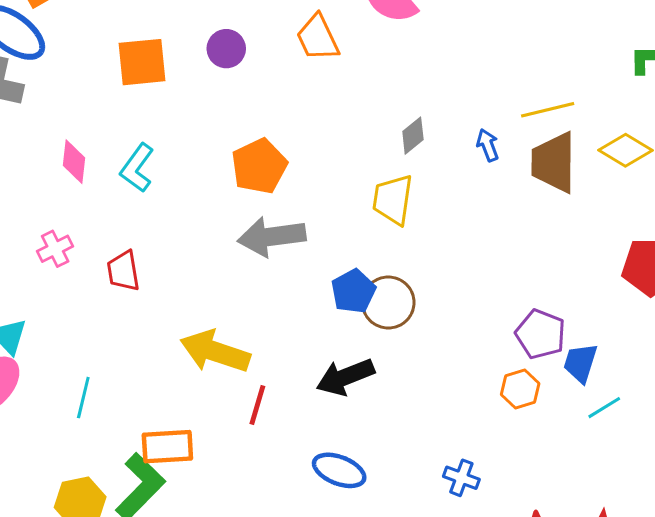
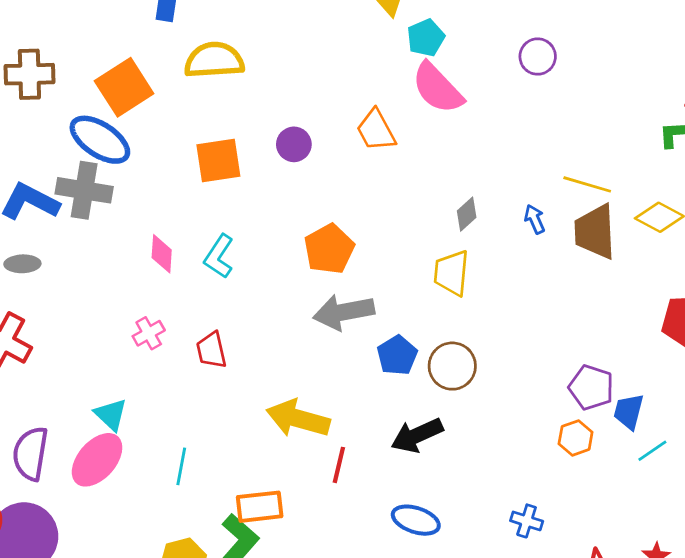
yellow line: (548, 110) -> (587, 184), turned 33
blue pentagon: (353, 291) -> (397, 355), moved

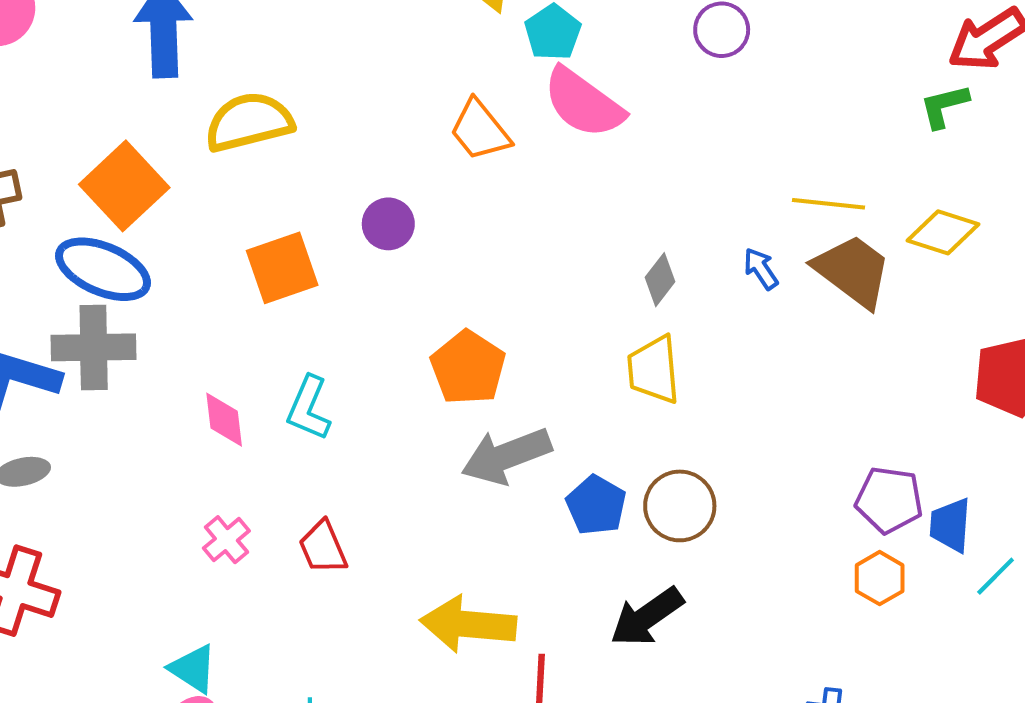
orange trapezoid: (376, 130) -> (480, 130), moved
brown trapezoid: (595, 232) -> (853, 271), turned 140

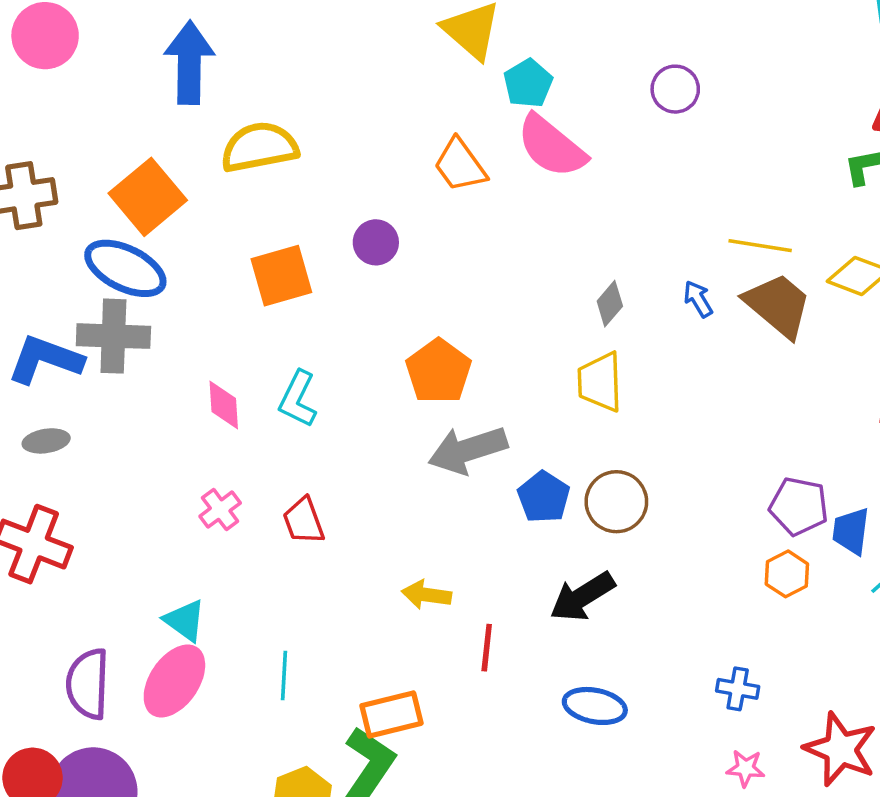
yellow arrow: (468, 624) -> (426, 595), size x0.6

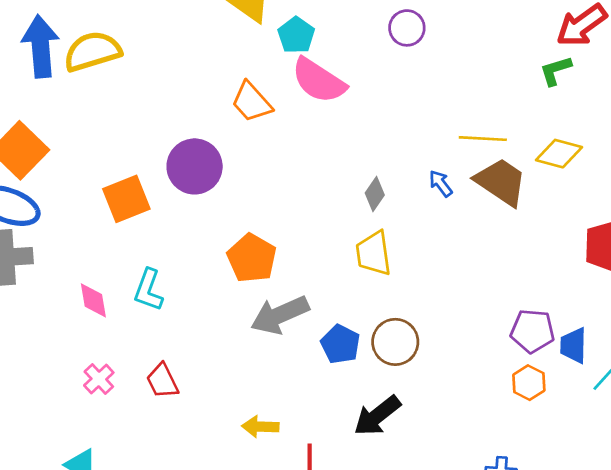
yellow semicircle: (259, 147) -> (92, 51), moved
purple circle: (376, 242) -> (195, 166), size x1.6

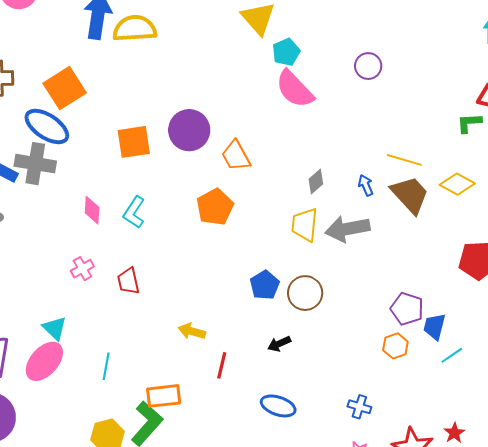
orange trapezoid: (252, 102) -> (236, 156), moved
gray arrow: (280, 315) -> (347, 229), moved
black arrow: (377, 416) -> (279, 344), size x0.6

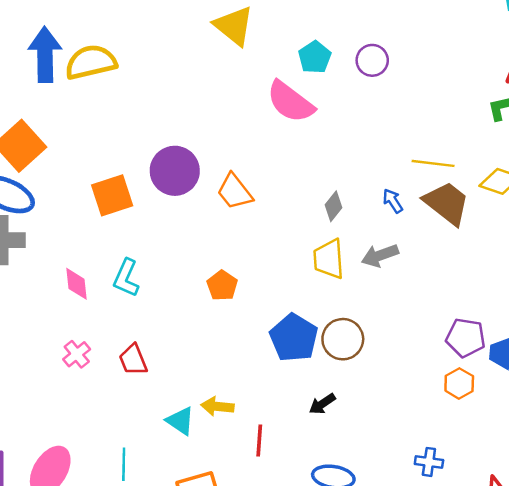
cyan pentagon: (286, 52) -> (315, 57), moved
orange pentagon: (215, 207) -> (222, 286), moved, size x0.7
gray arrow: (347, 229) -> (380, 255), size x0.7
blue pentagon: (265, 285) -> (294, 338), size x1.4
cyan triangle: (55, 328) -> (180, 421), moved

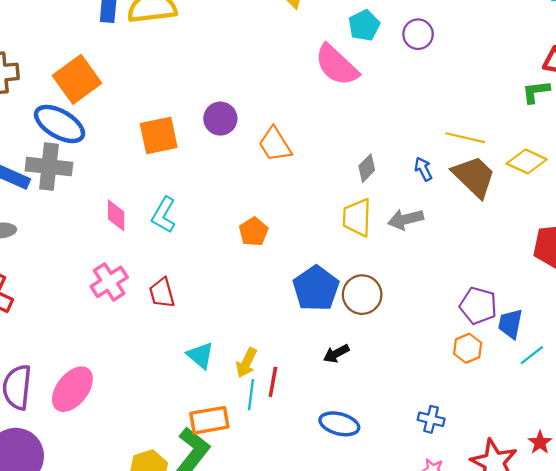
purple circle: (175, 171) -> (220, 119), size x0.7
pink cross: (77, 354) -> (109, 282), size x1.4
yellow arrow: (217, 406) -> (246, 363), moved, turned -76
cyan line: (124, 464) -> (251, 395), moved

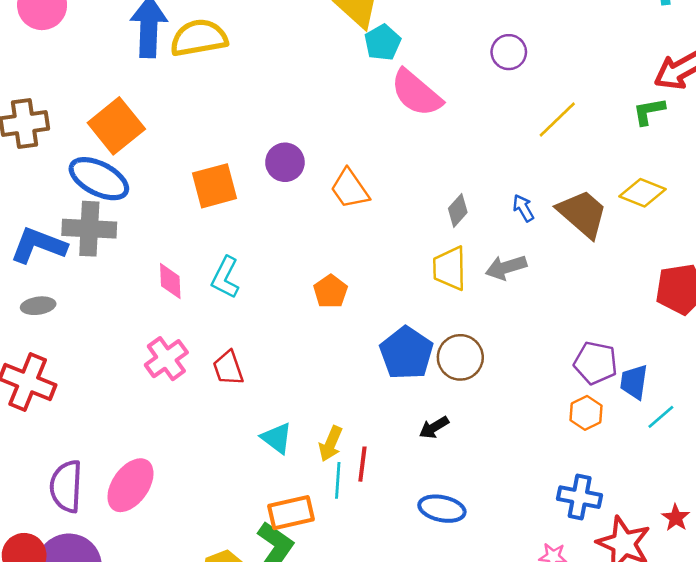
cyan pentagon: (364, 25) -> (383, 42), moved
yellow line: (465, 138) -> (557, 119), moved, turned -54
blue cross: (431, 419) -> (580, 497), moved, size x1.4

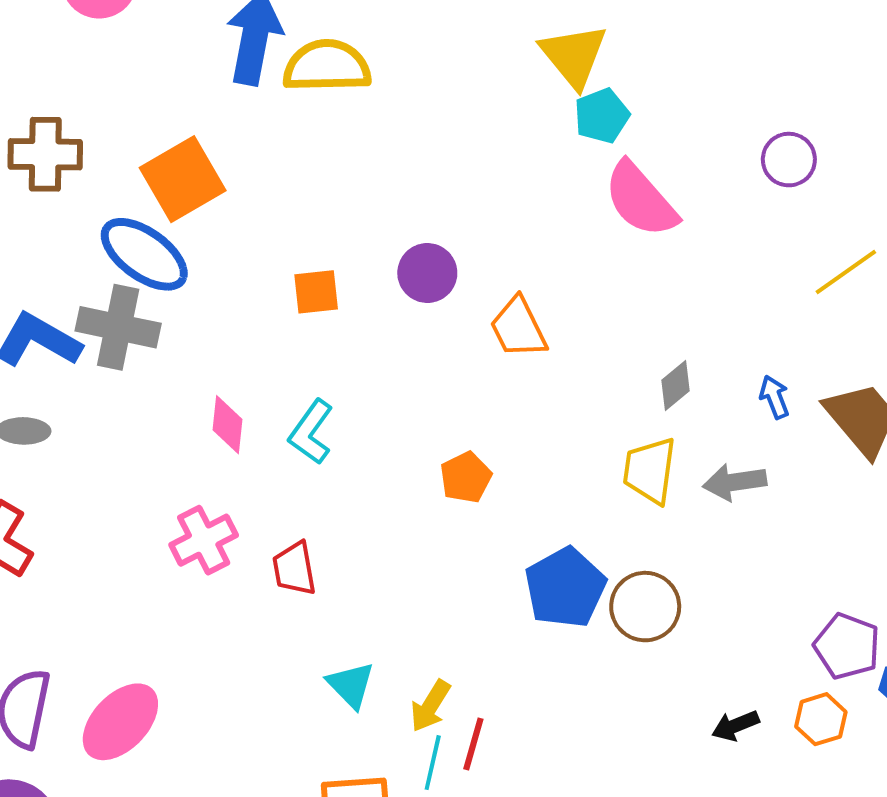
orange square: (215, 186) -> (316, 292), size x0.7
black arrow: (434, 427) -> (735, 726), moved

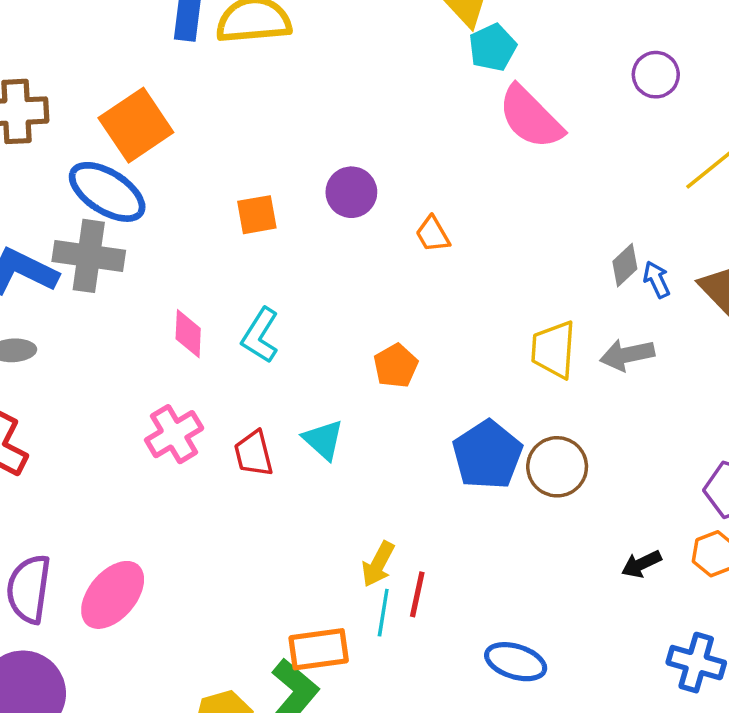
orange trapezoid: (518, 328) -> (433, 234), size x0.7
gray diamond: (675, 385) -> (625, 265), moved
cyan triangle: (351, 685) -> (323, 440), moved

